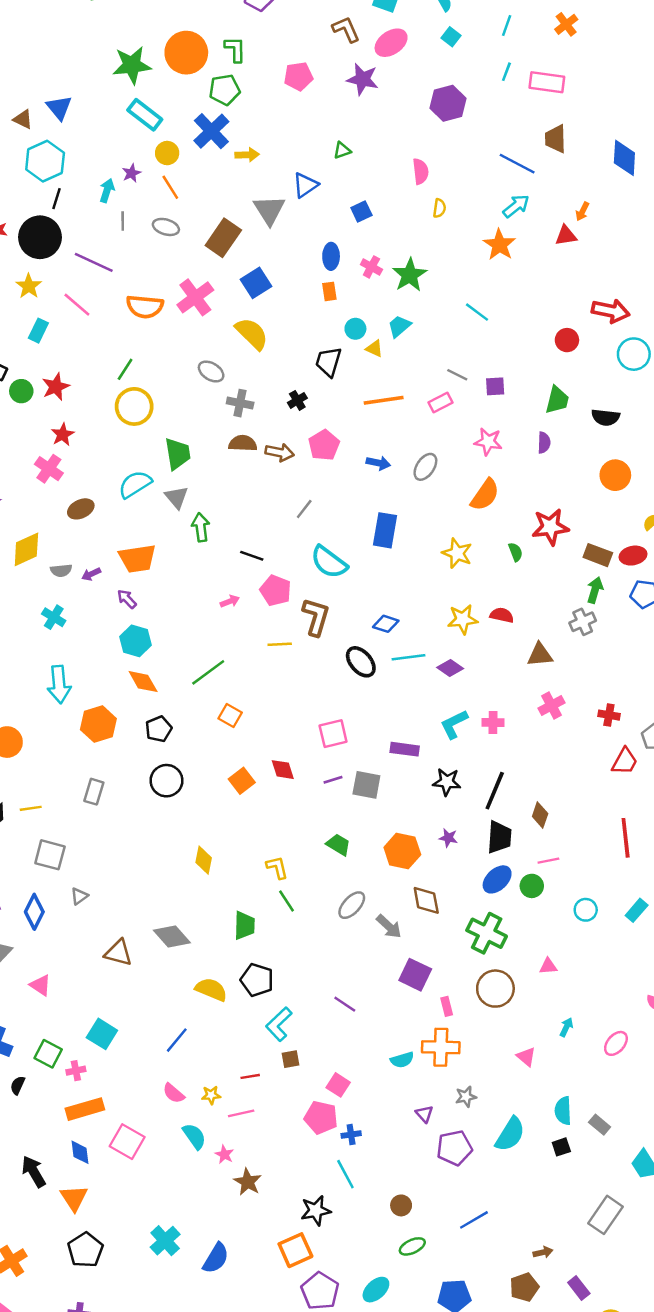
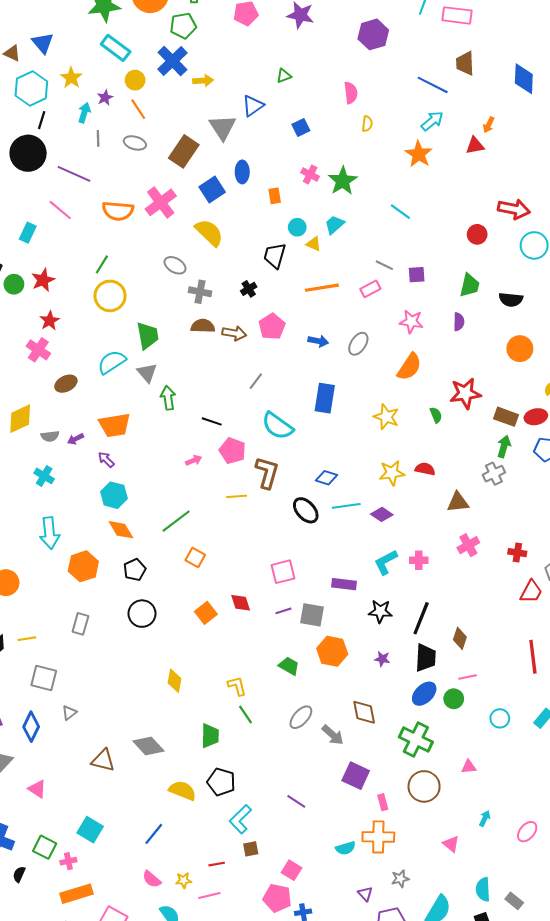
blue ellipse: (331, 256) -> (242, 172), moved
yellow star: (29, 286) -> (71, 78), moved
orange hexagon: (402, 851) -> (332, 651), moved

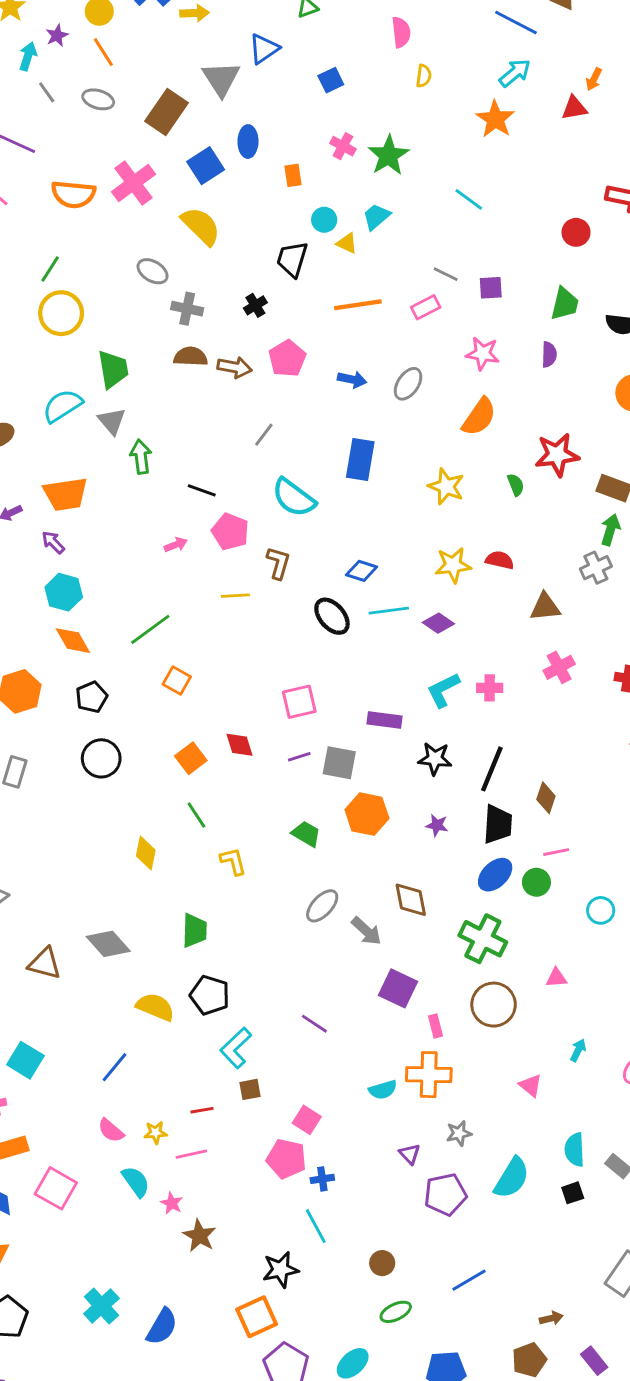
gray line: (98, 138) -> (47, 92), turned -35
brown L-shape: (267, 473) -> (278, 563), size x0.7
green line: (245, 714) -> (196, 815), moved

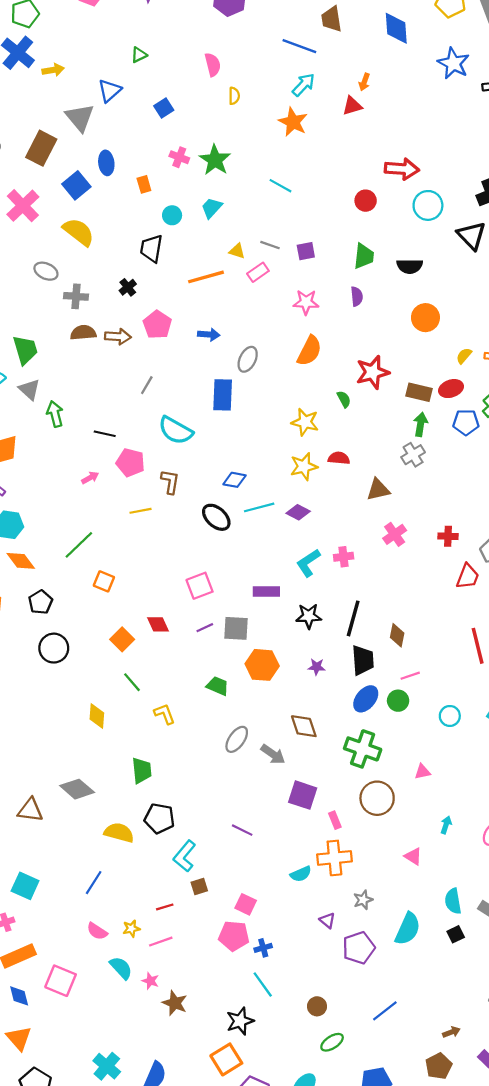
yellow triangle: (347, 243) -> (237, 251), moved
gray ellipse: (408, 384) -> (248, 359), moved
yellow star: (446, 487) -> (305, 422), moved

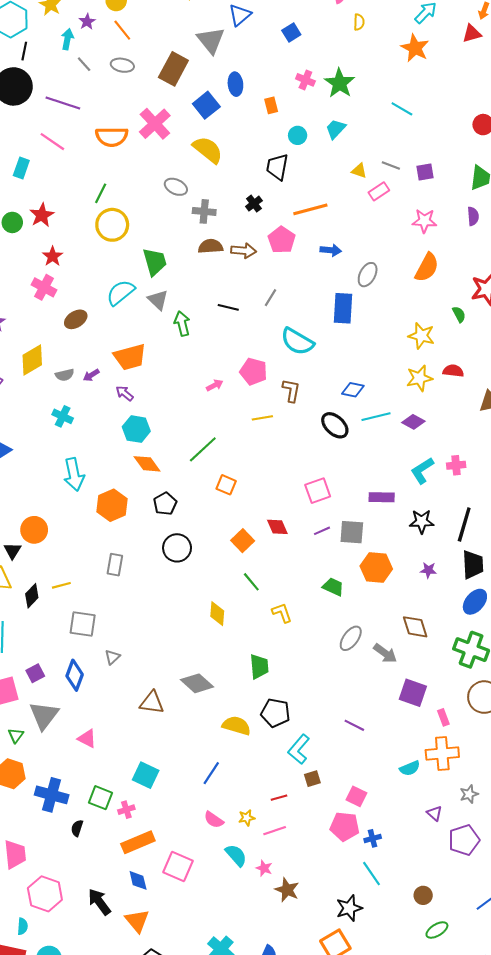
orange line: (206, 277) -> (310, 209), moved
black line: (105, 434) -> (228, 307), moved

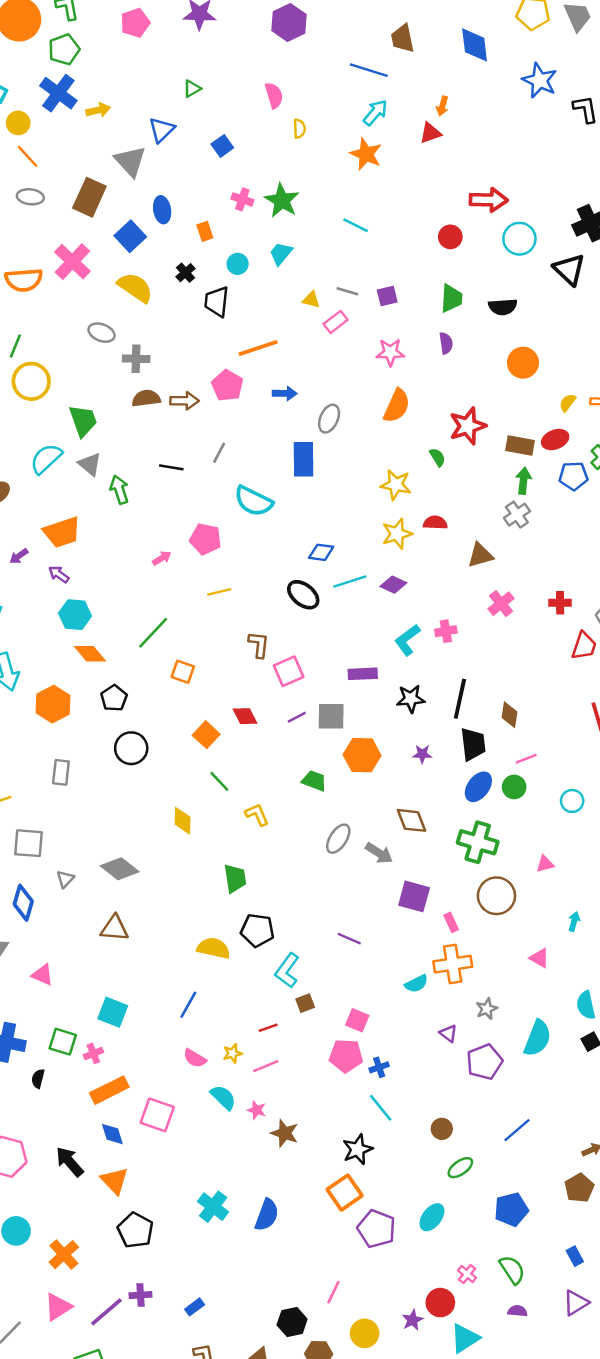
black cross: (254, 204) -> (185, 273), moved
brown L-shape: (291, 390) -> (259, 645), moved
gray diamond: (197, 683) -> (120, 869), moved

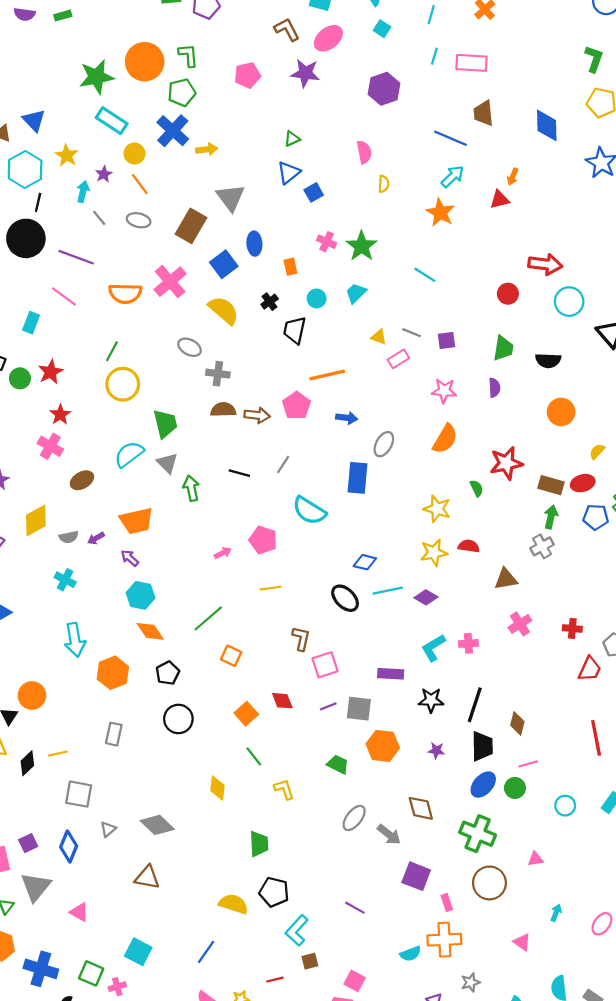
blue triangle: (162, 130) -> (289, 173), moved

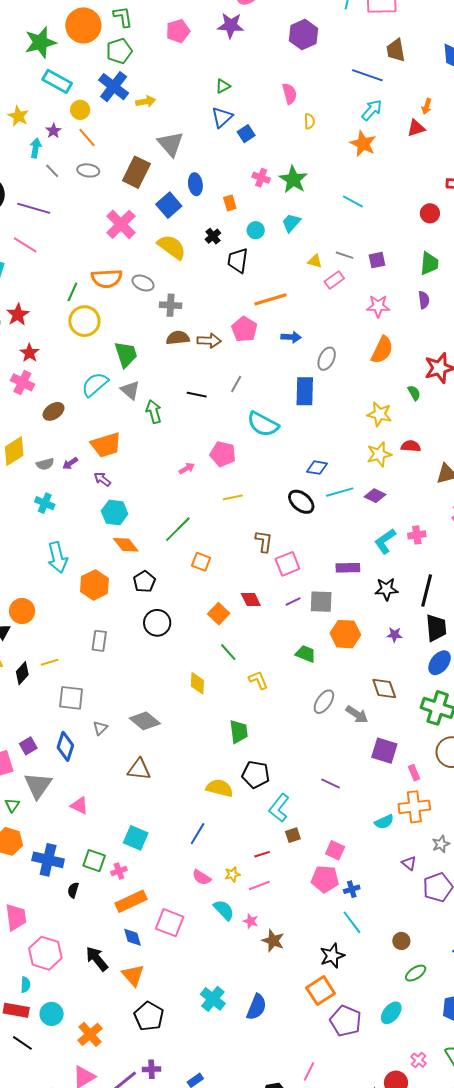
orange semicircle: (125, 293) -> (107, 278), moved

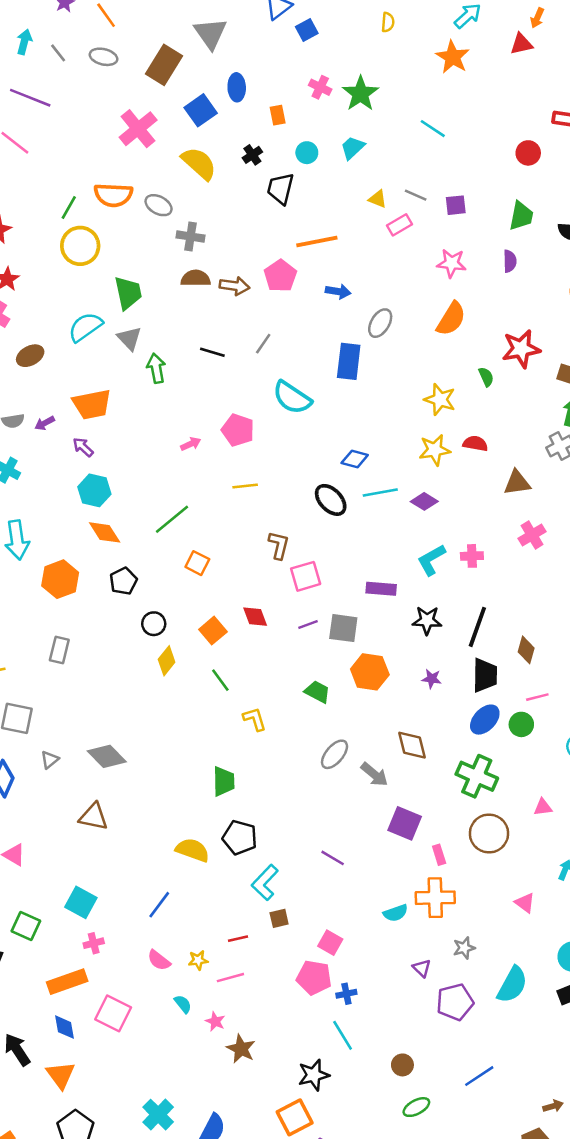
cyan arrow: (36, 148) -> (24, 42), moved
black circle: (157, 623) -> (154, 624), moved, size x0.7
yellow diamond: (197, 683) -> (167, 661), moved, turned 30
pink cross: (119, 871) -> (94, 943), moved
cyan semicircle: (224, 910) -> (183, 1004), size x0.7

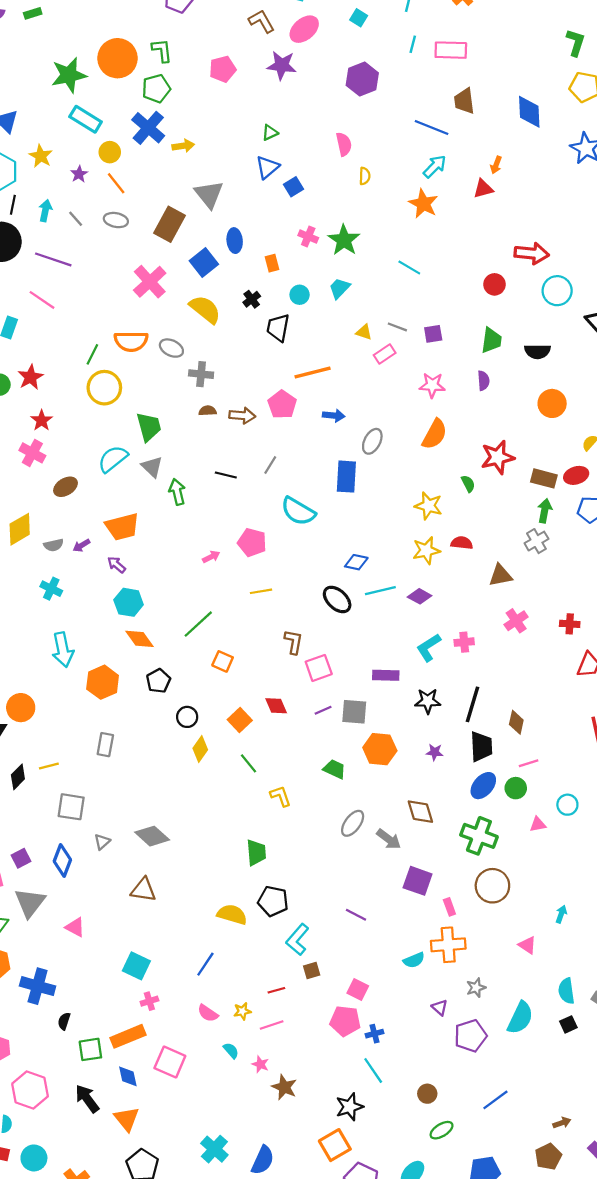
brown semicircle: (196, 278) -> (208, 411), size x0.7
pink triangle: (543, 807) -> (538, 824), moved
green square: (26, 926) -> (90, 1049), moved, turned -30

